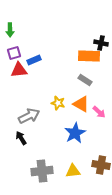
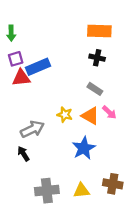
black cross: (101, 43) -> (97, 58), moved
orange rectangle: (89, 56) -> (99, 31), moved
blue rectangle: (34, 60) -> (38, 67), size x1.5
pink arrow: (99, 112) -> (109, 112), moved

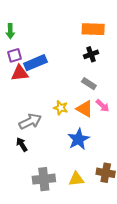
black cross: (97, 58) -> (91, 54), turned -32

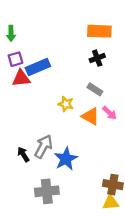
yellow star: (61, 108) -> (66, 104), moved
gray arrow: (30, 121) -> (43, 147), moved, turned -35
blue star: (78, 139) -> (66, 159), moved
yellow triangle: (76, 179) -> (111, 202), moved

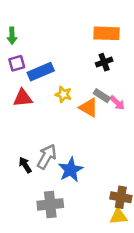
red triangle: (21, 78) -> (23, 98), moved
yellow star: (66, 104) -> (63, 94), moved
pink arrow: (110, 113) -> (117, 103), moved
orange triangle: (90, 116) -> (89, 108), moved

